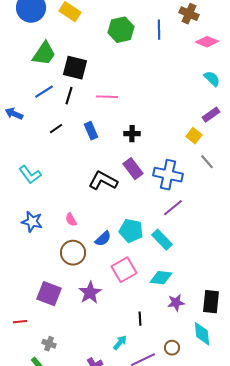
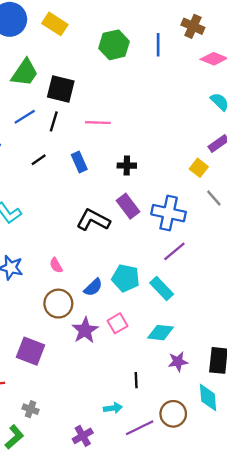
pink square: (124, 270) -> (118, 323), size x0.7
purple star: (90, 293) -> (85, 330), moved
cyan arrow: (120, 343) -> (113, 408), turned 42
brown circle: (172, 348) -> (173, 414), size x1.5

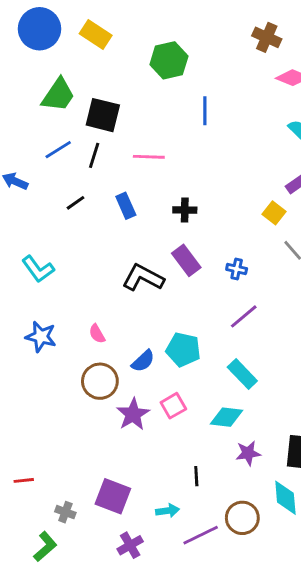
blue line: (158, 45) -> (205, 111), moved
blue cross: (169, 213) -> (237, 269), size x0.5
cyan rectangle: (162, 288) -> (242, 374), moved
purple square: (31, 351) -> (113, 496), moved

